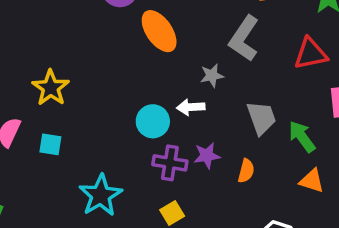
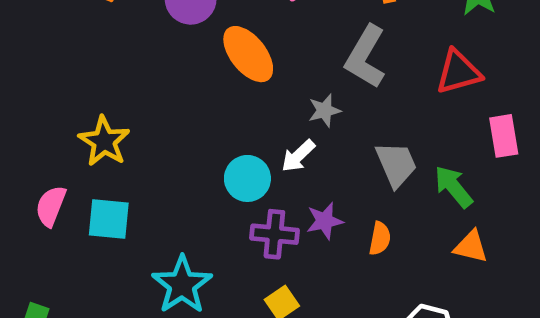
white arrow: (191, 107) -> (298, 156), turned -36
cyan square: (50, 144) -> (109, 219), size x1.4

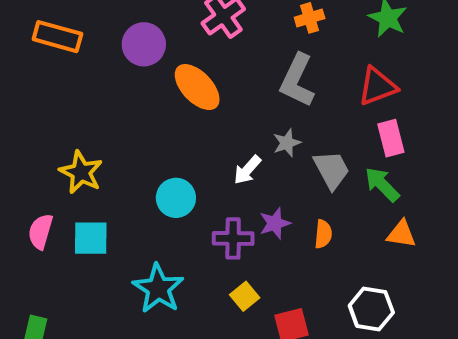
gray star: (324, 111) -> (287, 143), moved
pink rectangle: (504, 136) -> (391, 138), moved
cyan circle: (247, 178) -> (176, 198), moved

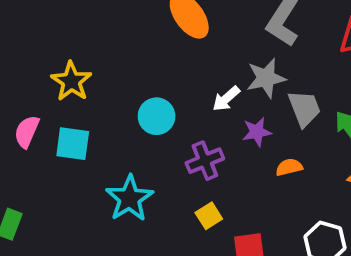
gray star: (287, 143) -> (266, 78), size x1.5
purple star: (275, 223) -> (257, 132), moved
orange semicircle: (323, 234) -> (289, 167), turned -116
purple cross: (233, 238) -> (205, 161), turned -30

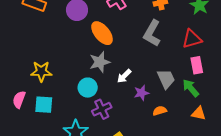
gray star: (266, 78) -> (100, 62), moved
yellow star: (71, 81) -> (41, 71), turned -30
purple cross: (205, 161) -> (102, 109), moved

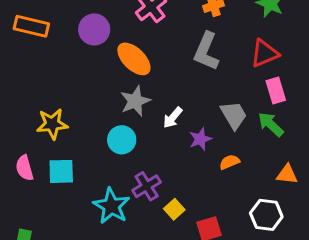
pink semicircle: (19, 100) -> (25, 168), turned -30
purple cross: (102, 109) -> (147, 186), moved
orange triangle: (199, 113) -> (287, 174), moved

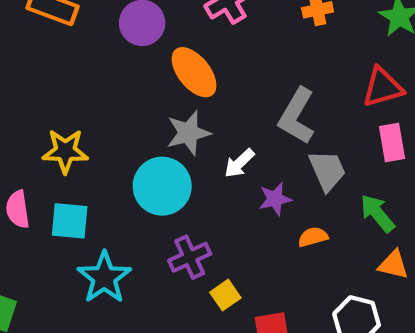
gray L-shape: (206, 51) -> (297, 116), moved
green arrow: (271, 124) -> (377, 213), moved
cyan circle: (122, 140) -> (162, 186), size x1.4
cyan star: (111, 206) -> (104, 278), moved

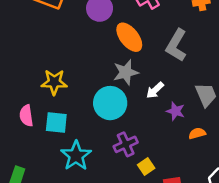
gray L-shape: (297, 116) -> (176, 45), moved
purple star: (275, 199) -> (175, 111), turned 30

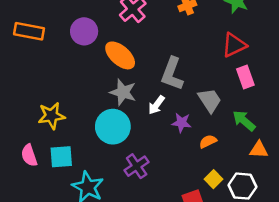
gray L-shape: (176, 45) -> (172, 74), moved
gray star: (126, 72) -> (123, 92), turned -30
yellow square: (146, 166) -> (214, 179), moved

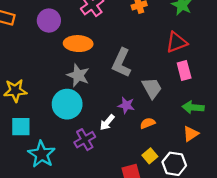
orange ellipse: (120, 55) -> (78, 44), turned -44
white arrow: (156, 105) -> (107, 122), moved
green arrow: (244, 121) -> (193, 107), moved, turned -40
orange triangle: (259, 150) -> (191, 134), turned -42

